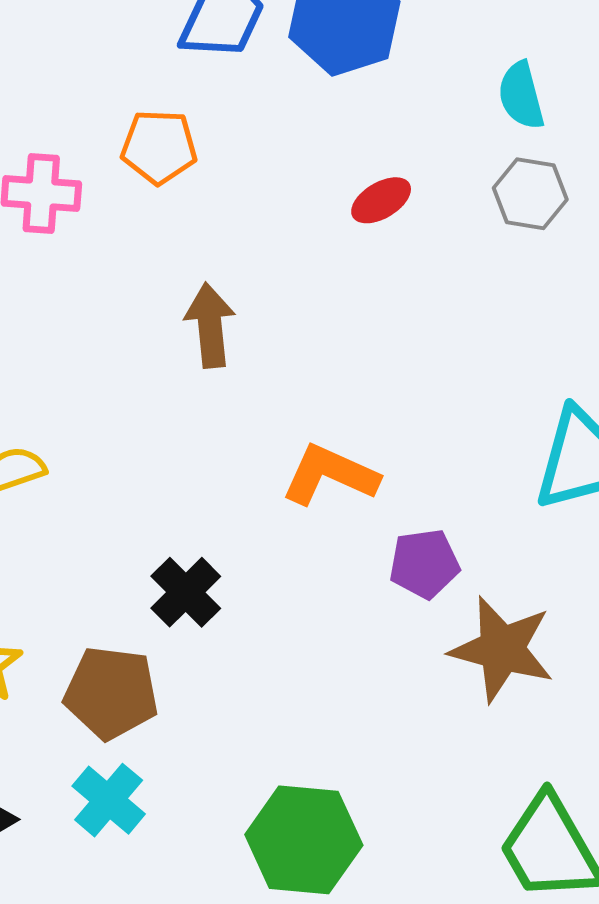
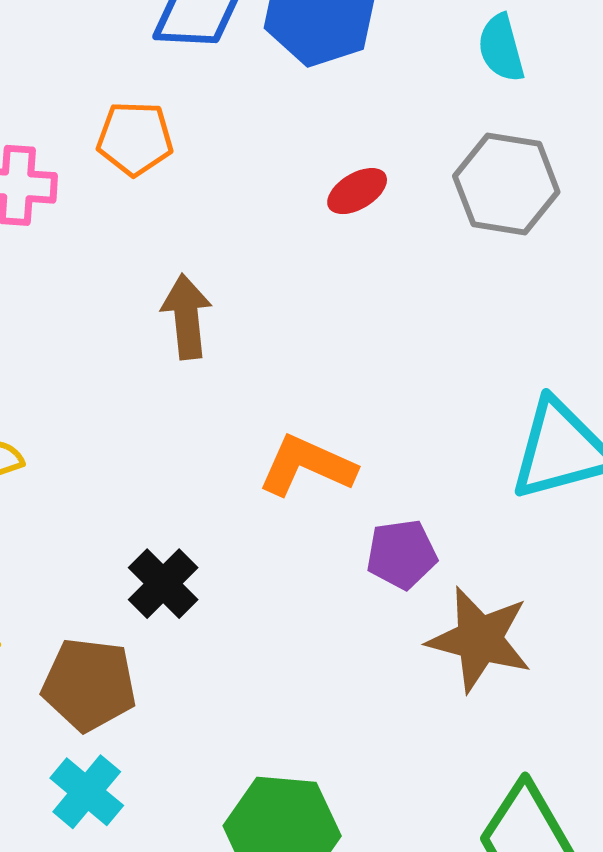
cyan semicircle: (521, 96) -> (501, 48), moved
gray hexagon: (530, 194) -> (506, 184), size x1.4

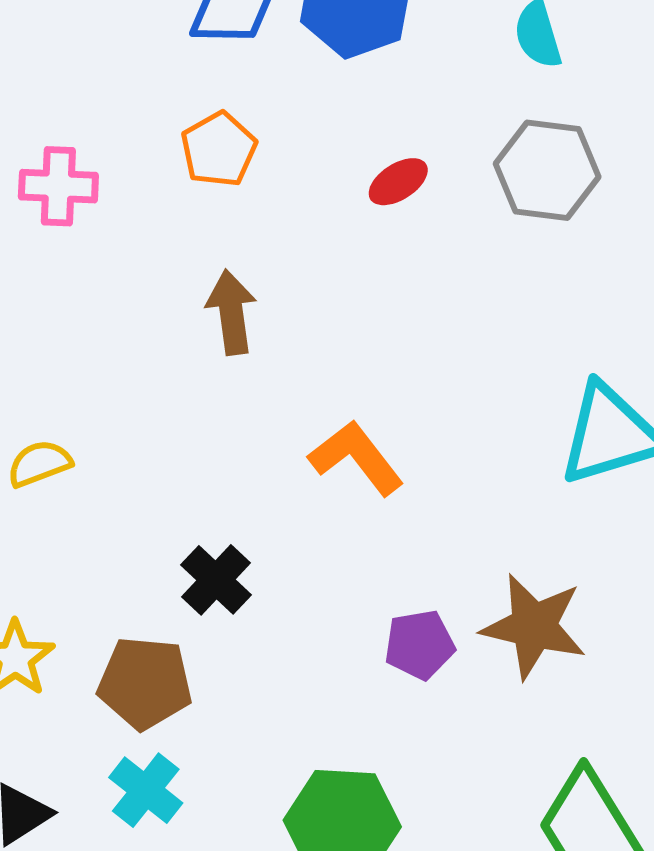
orange pentagon: (135, 138) -> (219, 149), moved, turned -30
orange L-shape: (307, 466) -> (356, 458), turned 30
purple pentagon: (402, 554) -> (420, 645), moved

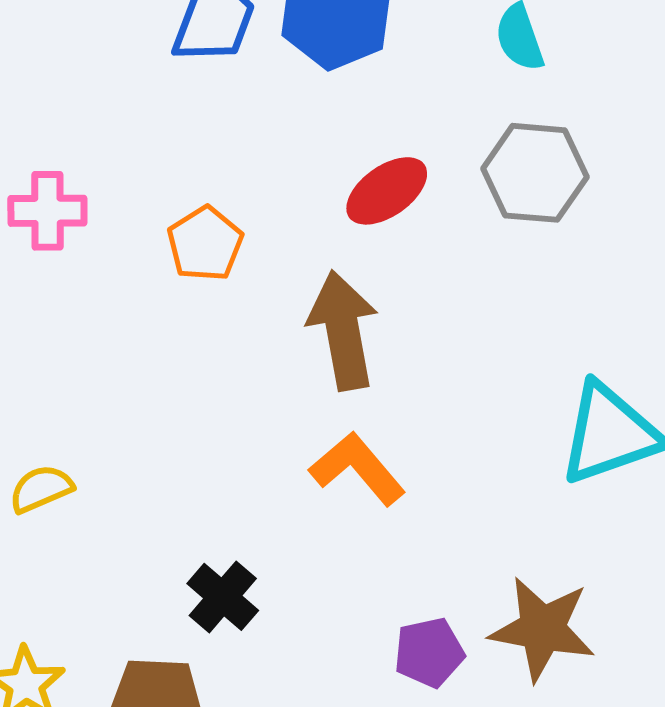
orange pentagon: (219, 149) -> (205, 244), moved
red ellipse: (398, 182) -> (387, 191), size x1.4
brown arrow: (231, 312) -> (343, 330), moved, size x1.4

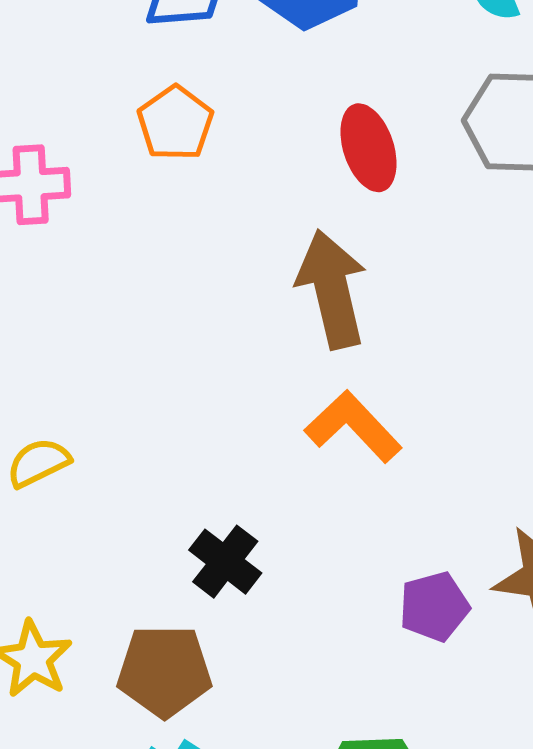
red ellipse: (387, 191) -> (369, 148), turned -70
orange pentagon: (205, 244) -> (175, 123), moved

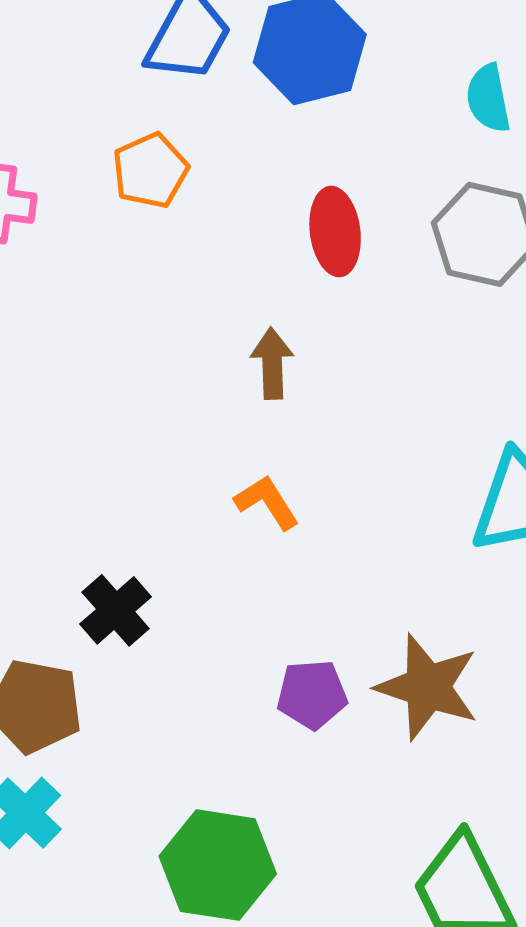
brown arrow: (332, 289) -> (272, 363), size x0.6
orange L-shape: (353, 427) -> (267, 502), size x0.7

